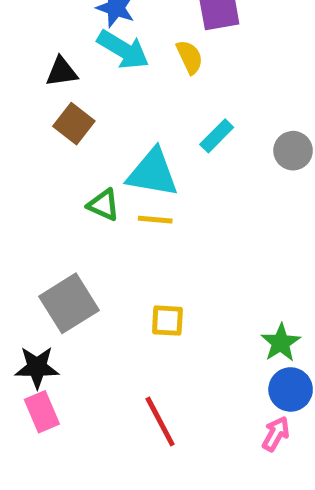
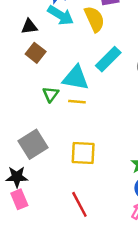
yellow semicircle: (190, 57) -> (94, 19), size x1.5
cyan rectangle: (217, 136) -> (108, 59), size x1.5
green triangle: (103, 205) -> (51, 94), turned 42
yellow square: (167, 321) -> (83, 153), size x1.5

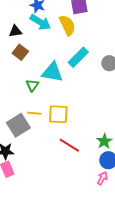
yellow line: (77, 102) -> (34, 113), moved
yellow square: (83, 153) -> (58, 114), moved
red line: (79, 204) -> (69, 145), moved, turned -30

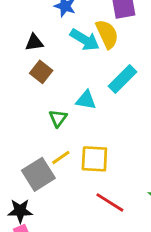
cyan arrow: (40, 22) -> (85, 40), moved
cyan triangle: (52, 72) -> (86, 100), size x0.7
yellow line: (34, 113) -> (61, 158), turned -40

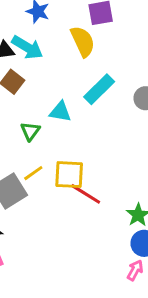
cyan arrow: (85, 40) -> (27, 47), moved
red line: (110, 202) -> (86, 194), moved

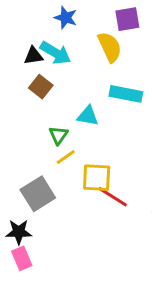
cyan rectangle: (99, 89) -> (126, 94), turned 56
yellow line: (33, 173) -> (66, 157), moved

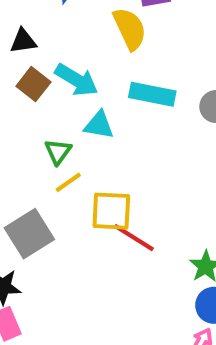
cyan arrow: (55, 53) -> (76, 80), moved

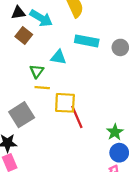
cyan arrow: (76, 80) -> (41, 18), moved
yellow line: (68, 182) -> (42, 88), turned 40
red line: (134, 238) -> (77, 117), turned 35

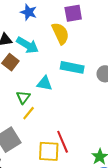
yellow line: (42, 88) -> (29, 113), turned -56
yellow square: (65, 103) -> (49, 151), moved

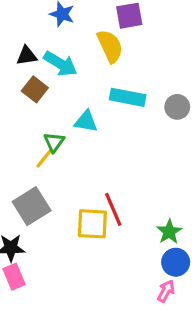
yellow line: (29, 113) -> (44, 158), moved

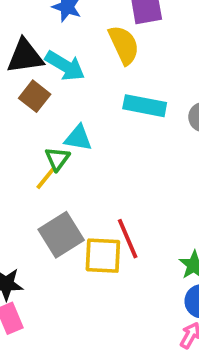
black triangle: (27, 56) -> (25, 56), size x1.5
cyan triangle: (86, 121) -> (78, 138), moved
gray square: (32, 206) -> (61, 235), moved

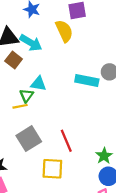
cyan rectangle: (145, 106) -> (87, 80), moved
yellow line: (46, 178) -> (20, 106), turned 40
yellow square: (103, 256) -> (52, 169), moved

